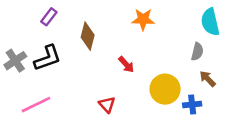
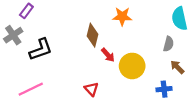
purple rectangle: (49, 17) -> (26, 11), moved
brown diamond: (88, 36) -> (92, 35), moved
gray cross: (15, 61) -> (13, 35), moved
yellow circle: (165, 89) -> (132, 66), moved

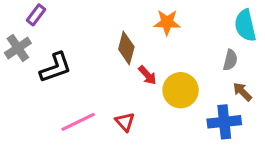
pink line: (31, 89) -> (78, 122), moved
blue cross: (164, 89) -> (224, 122), size x1.5

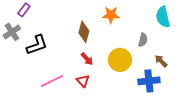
gray semicircle: (230, 60) -> (143, 40), moved
red arrow: (147, 75) -> (87, 59), moved

